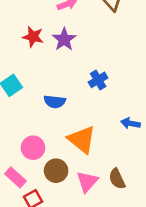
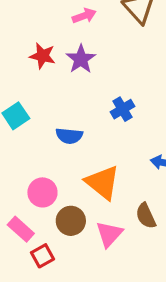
brown semicircle: (117, 179) -> (146, 216), moved

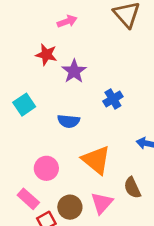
pink arrow: (84, 16) -> (67, 21), moved
purple star: (81, 59) -> (74, 71), moved
brown circle: (71, 221) -> (70, 207), moved

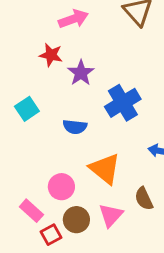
pink arrow: (67, 21) -> (73, 19), size x1.4
blue cross: (113, 99) -> (123, 103), size x1.6
pink circle: (46, 168) -> (61, 187), moved

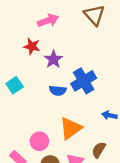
blue semicircle: (75, 127) -> (58, 91), moved
orange triangle: (105, 169) -> (71, 128), turned 45
brown semicircle: (144, 199) -> (99, 150), turned 56

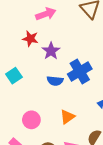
orange triangle: (71, 128) -> (67, 117), size x0.7
pink circle: (39, 141) -> (31, 120), moved

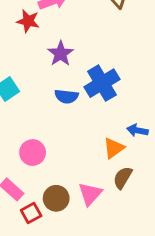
red star: (30, 39) -> (28, 21), moved
orange triangle: (67, 117) -> (114, 148), moved

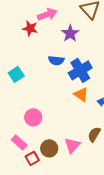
purple star: (61, 54) -> (70, 33), moved
blue semicircle: (67, 96) -> (56, 60), moved
orange triangle: (114, 148) -> (81, 94), moved, turned -49

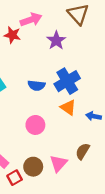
blue semicircle: (56, 60) -> (36, 85), moved
pink circle: (33, 117) -> (35, 125), moved

